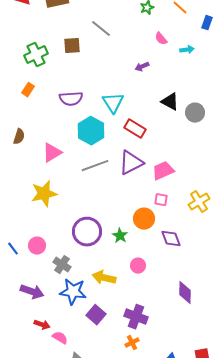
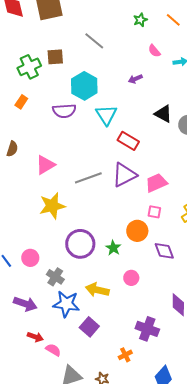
brown square: (72, 46) -> (55, 57), moved
cyan hexagon: (91, 131) -> (84, 86), moved
yellow star: (44, 194) -> (52, 206), moved
purple cross: (136, 317) -> (147, 329), moved

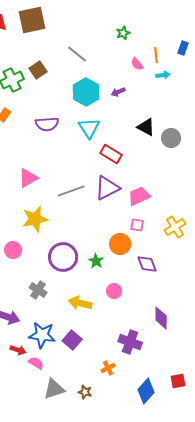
orange line: (173, 20) -> (156, 55), moved, turned 42
brown square: (55, 57) -> (38, 70), turned -30
cyan hexagon: (84, 86) -> (86, 92), moved
pink circle: (30, 258) -> (13, 250), moved
blue star: (66, 304) -> (42, 335), moved

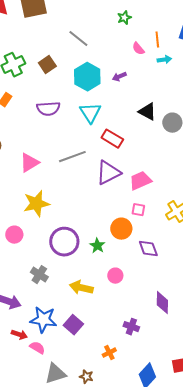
brown square: (38, 70) -> (47, 65), moved
gray line: (71, 191) -> (72, 157), moved
purple cross: (130, 342) -> (131, 327), size x0.7

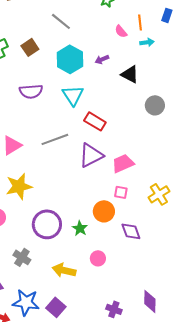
black triangle: (147, 112) -> (130, 74), moved
purple diamond: (162, 303) -> (150, 301), moved

